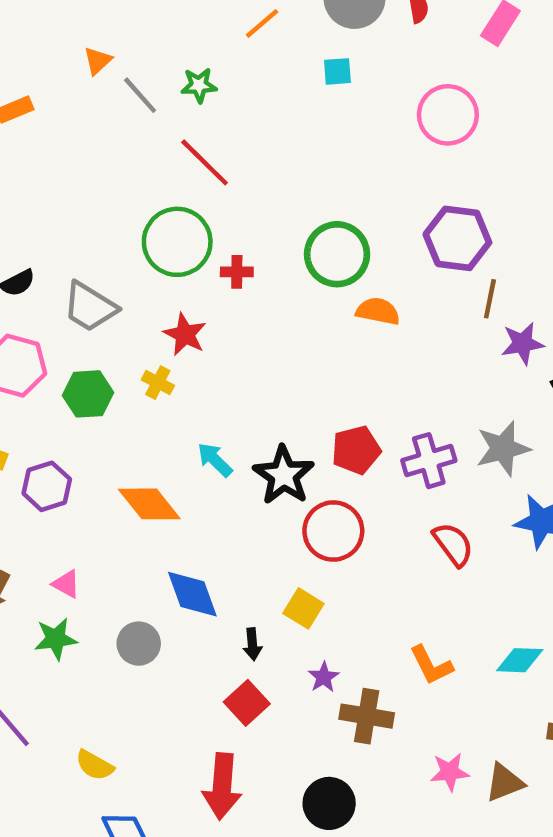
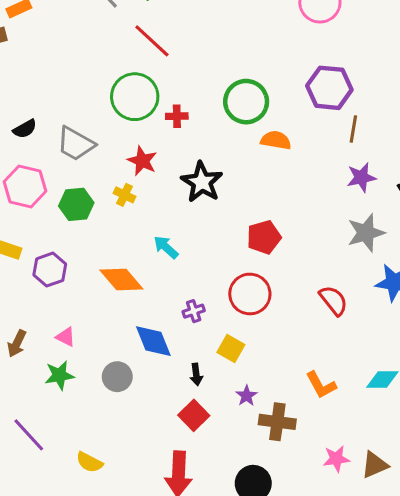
purple star: (523, 343) -> (361, 177), moved
purple cross: (429, 461) -> (194, 311), moved, size x0.6
black star: (284, 475) -> (202, 182), moved

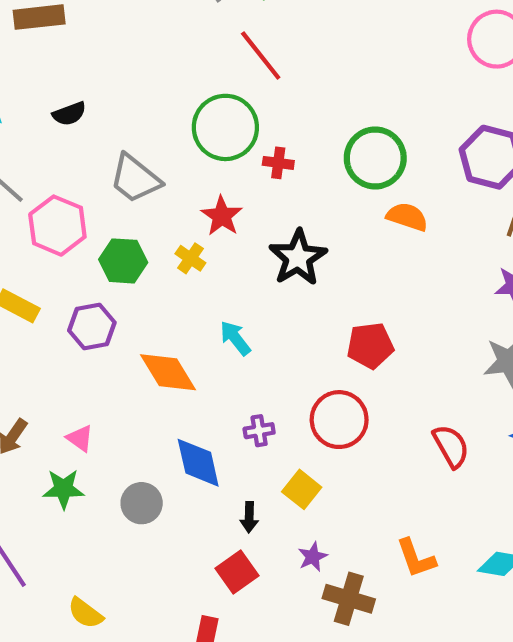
black semicircle: (25, 129) -> (69, 114), moved
purple hexagon: (50, 270) -> (92, 326), moved

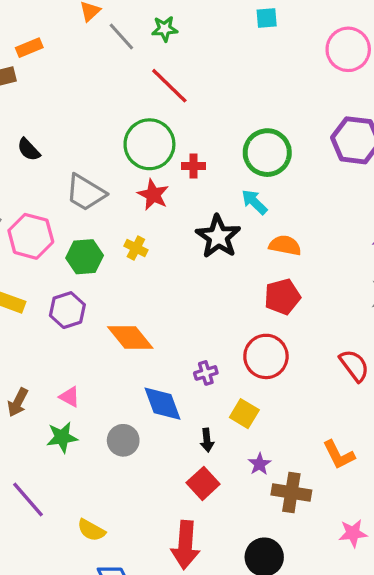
black semicircle: (69, 114) -> (29, 150), turned 75
red star: (222, 216) -> (153, 195), moved
orange semicircle: (407, 217) -> (285, 245), moved
cyan arrow: (235, 338) -> (254, 202), moved

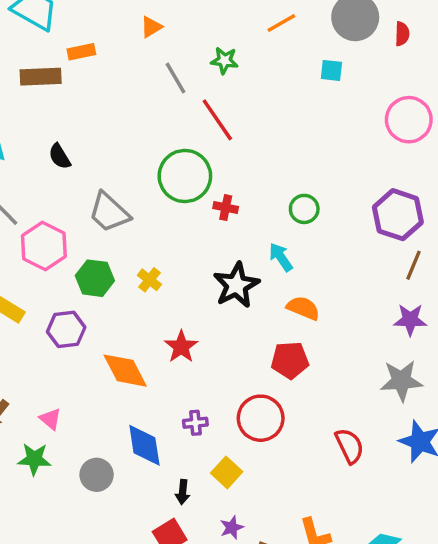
gray line: (121, 36) -> (175, 78), moved
green circle: (267, 153) -> (304, 209), size x0.6
red star: (153, 195) -> (181, 347), moved

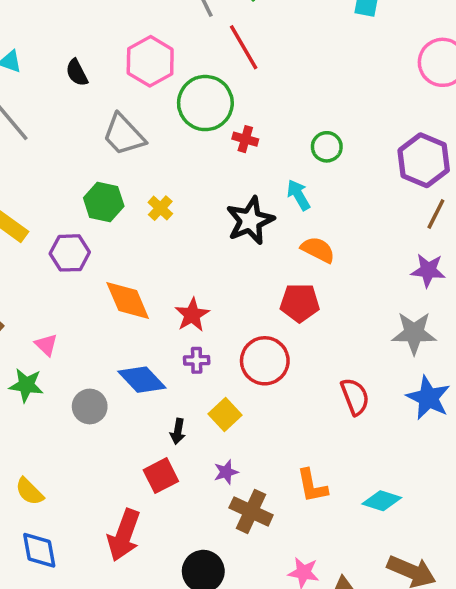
pink hexagon: (44, 246) -> (150, 61), moved
red star: (181, 347) -> (192, 315), moved
blue diamond: (144, 445) -> (142, 380), turned -39

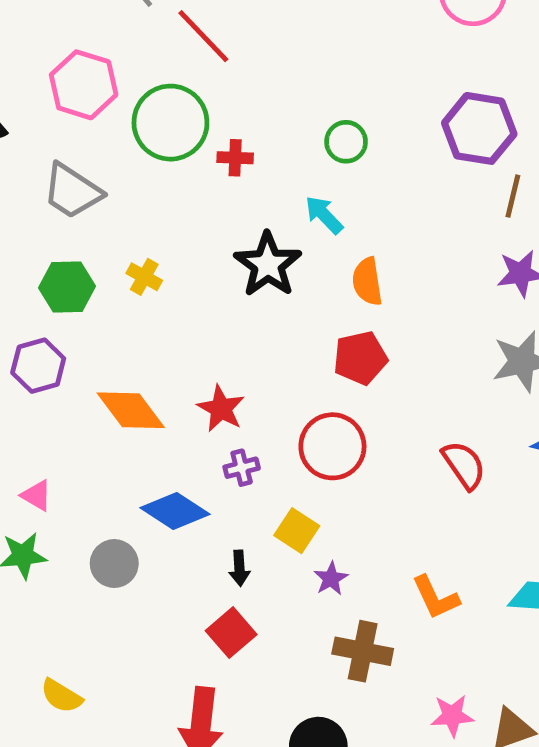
orange semicircle: (318, 250) -> (367, 281), turned -112
purple star: (226, 472) -> (331, 579), moved

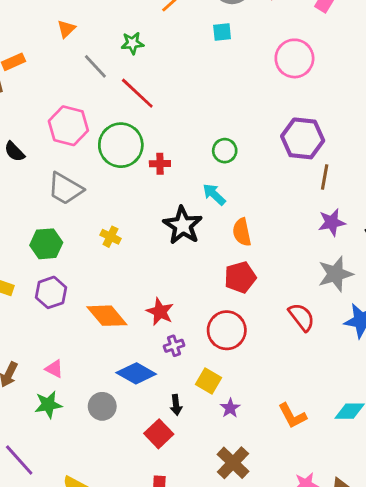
green hexagon: (67, 287) -> (46, 244), moved
red semicircle: (464, 465) -> (302, 317), moved
red square: (231, 633) -> (159, 434), moved
brown cross: (363, 651) -> (233, 463), moved, turned 36

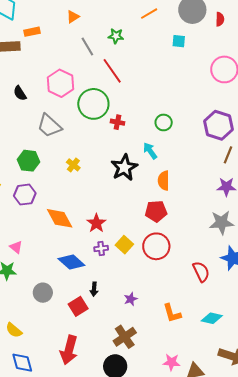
red semicircle: (302, 317) -> (201, 272), moved
red circle: (227, 330) -> (156, 246), moved
yellow square: (209, 381) -> (124, 245), moved
gray circle: (102, 406) -> (43, 293), moved

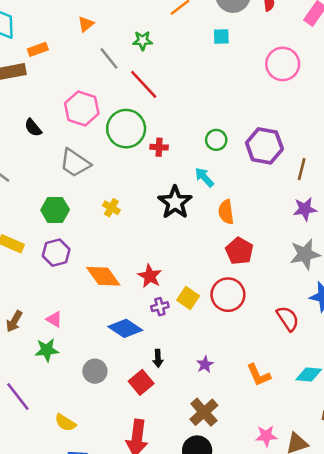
purple hexagon: (219, 125) -> (264, 146), moved
red pentagon: (156, 211) -> (239, 251), moved, turned -30

